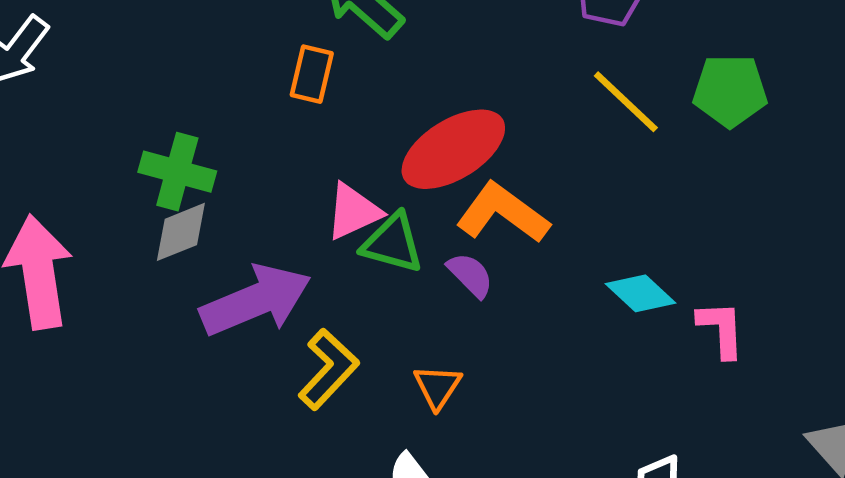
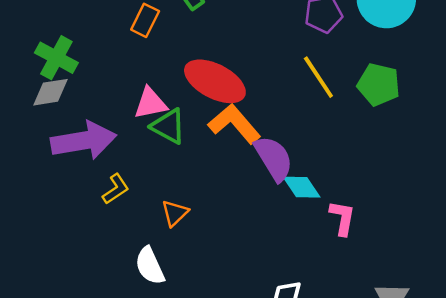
red ellipse: (453, 149) -> (215, 81), turned 46
purple semicircle: (470, 275) -> (274, 158), moved, size x1.6
yellow L-shape: (328, 369) -> (116, 189), size x0.7

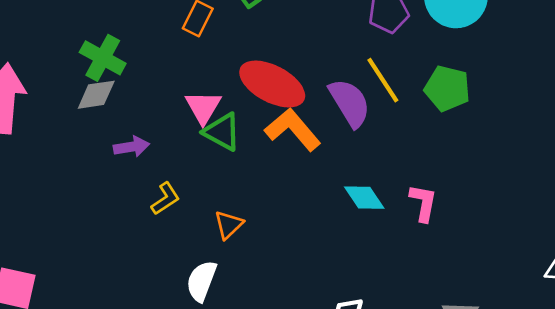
pink triangle: (150, 103) -> (203, 107), turned -48
purple arrow: (84, 141) -> (131, 147), size x0.5
purple semicircle: (274, 158) -> (350, 103), moved
pink L-shape: (342, 218) -> (423, 203), moved
white semicircle: (150, 266) -> (201, 281), turned 45

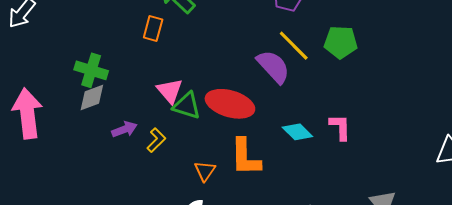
red ellipse: (272, 84) -> (230, 104), moved
orange L-shape: (293, 130) -> (245, 157), moved, turned -129
yellow L-shape: (165, 199) -> (156, 140), moved

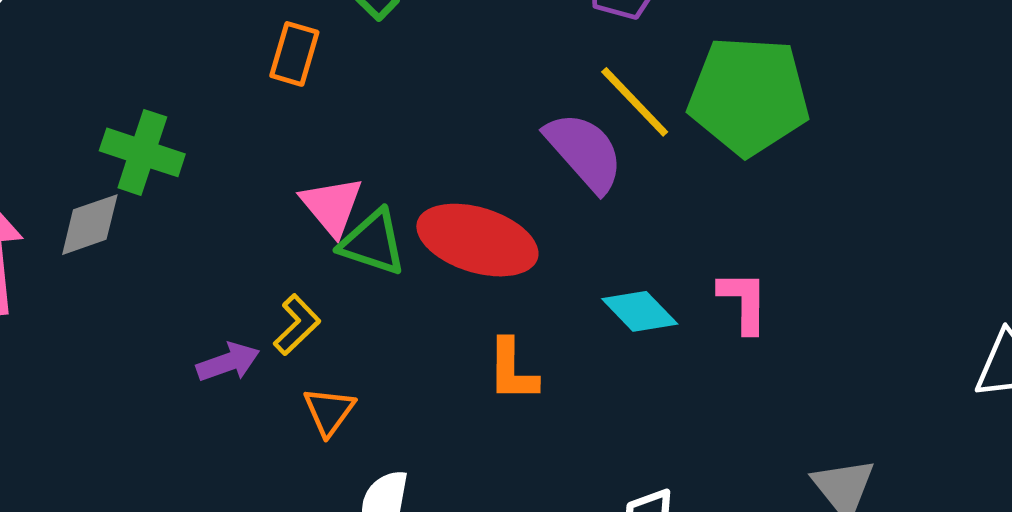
green pentagon: (341, 42) -> (749, 96), size x1.5
gray diamond: (92, 97) -> (90, 225), moved
purple arrow: (124, 129) -> (228, 362), moved
orange L-shape: (245, 157) -> (512, 370), size x0.7
orange triangle: (205, 171) -> (329, 411), moved

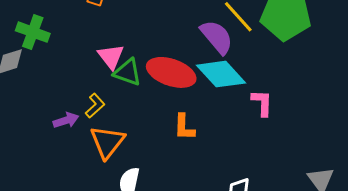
pink L-shape: (744, 302) -> (262, 103), moved
cyan diamond: (640, 311) -> (221, 74), moved, size x1.6
orange triangle: (329, 411) -> (107, 142), size x1.6

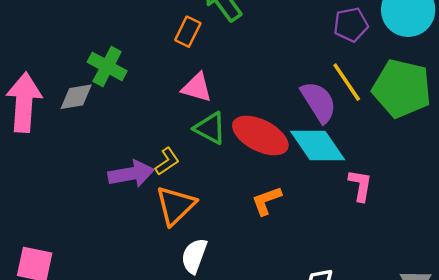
pink triangle: (111, 57) -> (197, 88), moved, turned -44
purple arrow: (66, 120) -> (131, 174), size x1.5
orange L-shape: (184, 127) -> (266, 201), turned 60

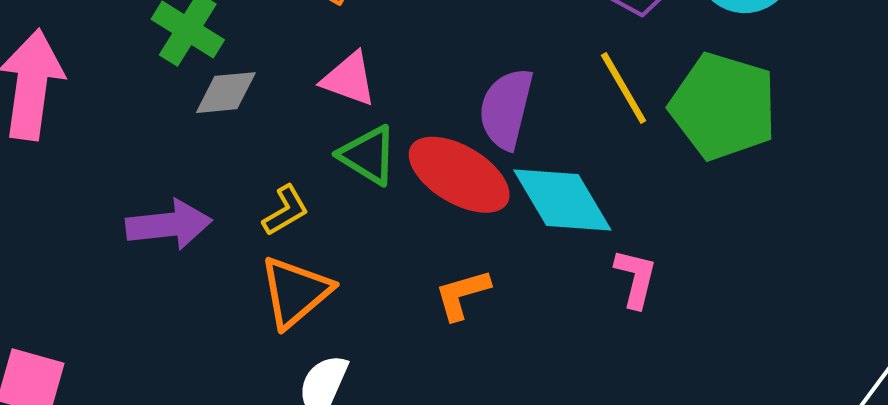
gray diamond: (76, 97) -> (226, 93), moved
purple semicircle: (319, 102) -> (506, 109), moved, turned -138
purple arrow: (131, 174) -> (169, 225), moved

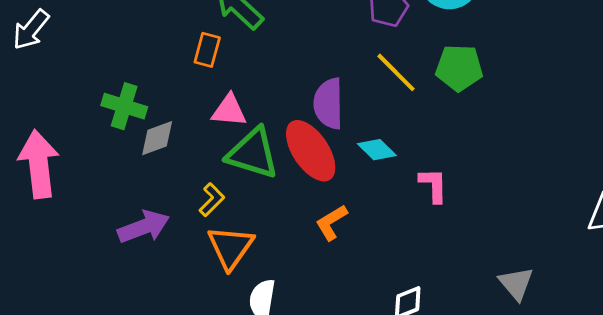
green pentagon: (723, 106) -> (459, 68), size x0.7
green triangle: (368, 155) -> (253, 153), size x1.4
red ellipse: (459, 175) -> (311, 151), turned 40
cyan diamond: (562, 200) -> (377, 150), size x0.6

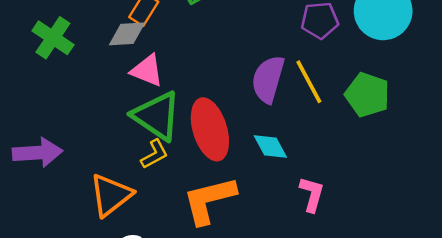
purple semicircle: (328, 104) -> (268, 79), moved
gray diamond: (157, 138) -> (127, 34), moved
yellow L-shape: (212, 200) -> (155, 154), moved
orange L-shape: (331, 222) -> (209, 200), size x1.6

